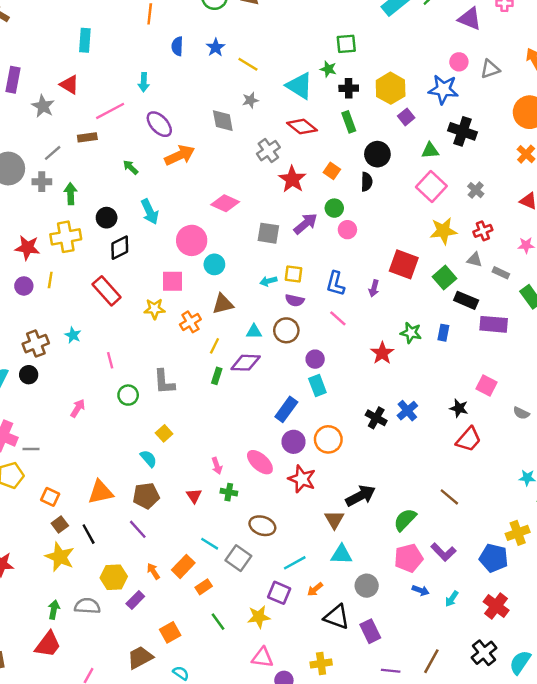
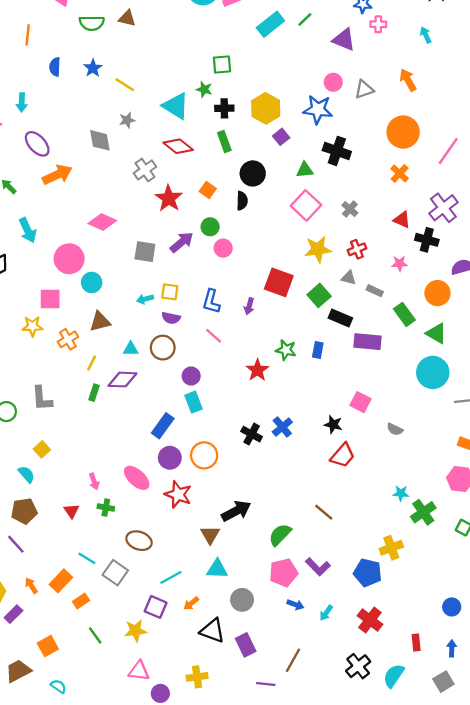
brown line: (431, 661) -> (293, 660), moved

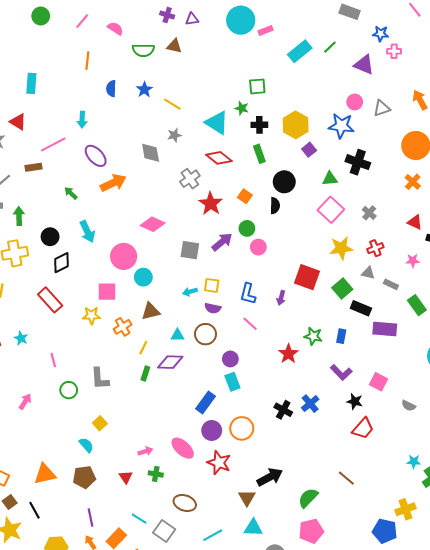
pink arrow: (94, 481) -> (145, 451), turned -88
purple line: (16, 544) -> (90, 518), moved, turned 30
purple L-shape: (318, 567) -> (341, 372), moved

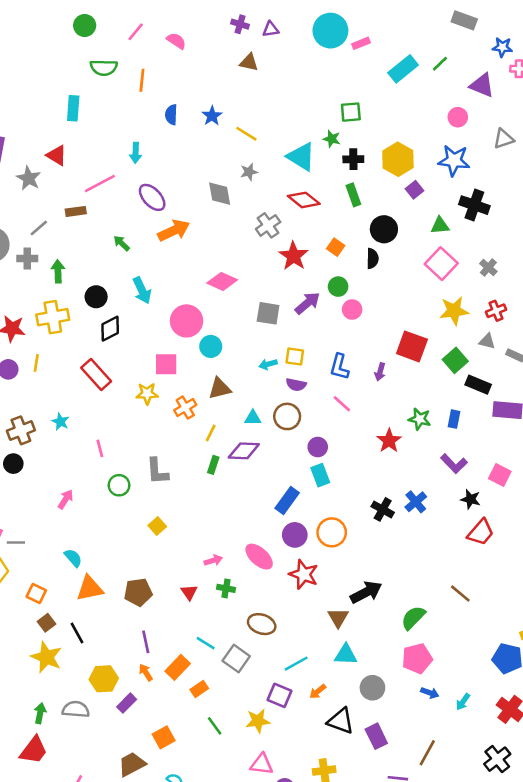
green semicircle: (143, 50) -> (104, 68), moved
pink circle: (355, 102) -> (458, 117), moved
cyan semicircle: (86, 445) -> (73, 558), moved

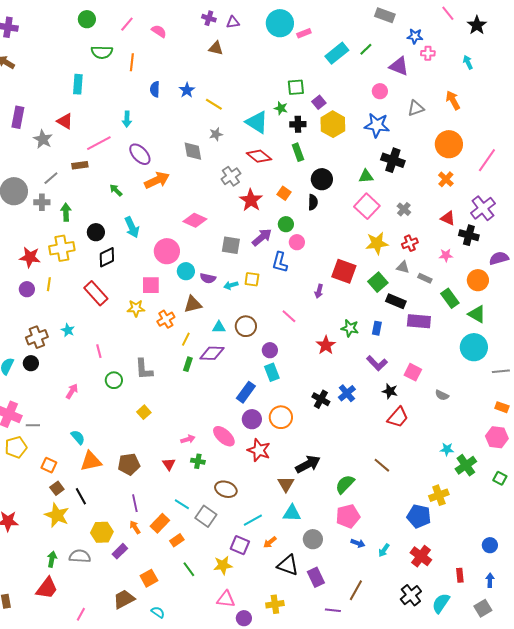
purple square: (414, 190) -> (319, 102), moved
blue L-shape: (339, 367) -> (280, 262), moved
purple semicircle: (296, 385) -> (208, 278), moved

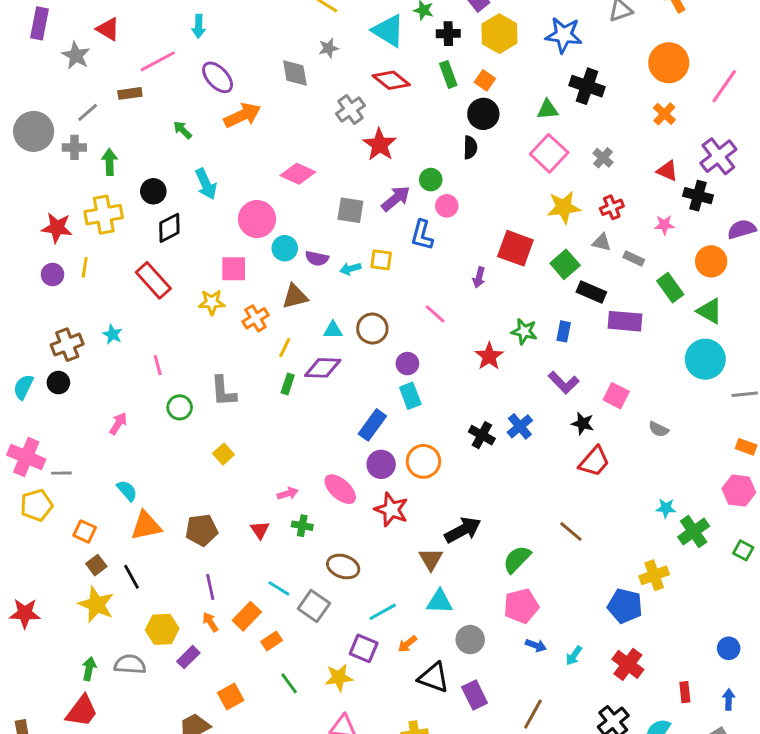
orange square: (284, 193) -> (485, 80), moved

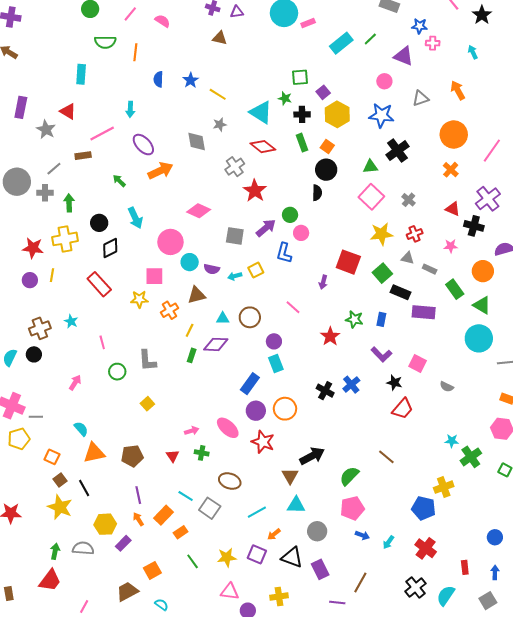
black cross: (587, 86) -> (397, 151), turned 35
yellow square: (381, 260) -> (256, 270), turned -35
purple square: (364, 648) -> (257, 554), moved

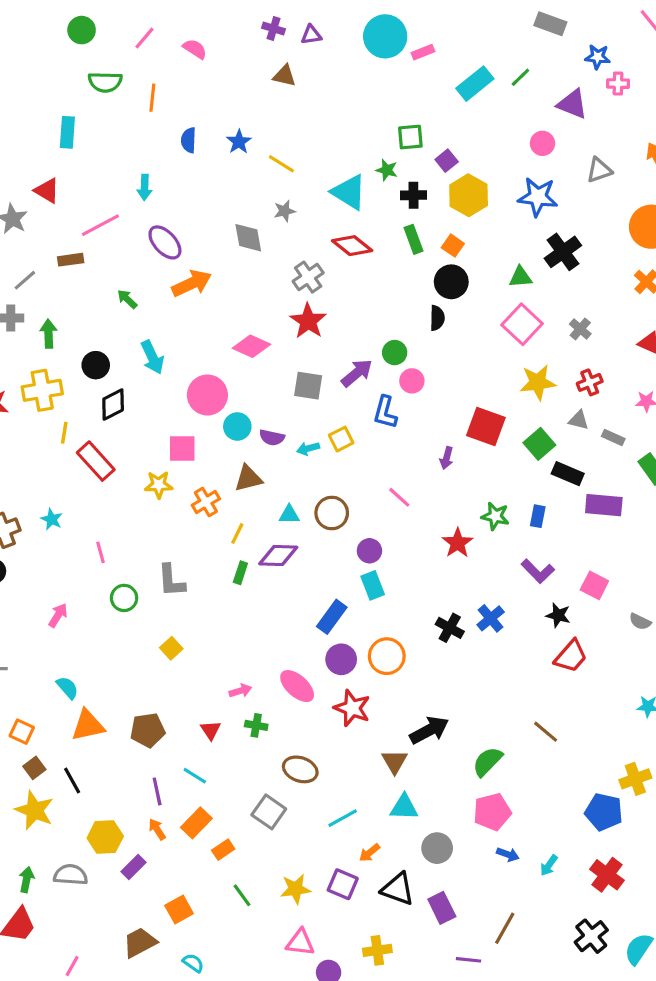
red star: (255, 191) -> (308, 321), moved
yellow line: (52, 275) -> (64, 433), moved
cyan line: (186, 496) -> (195, 776), moved

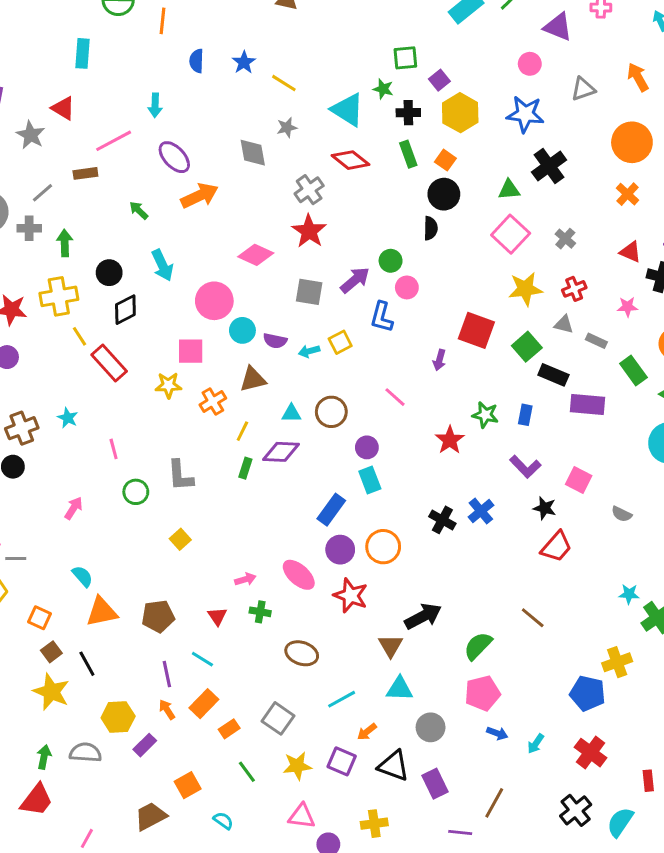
yellow line: (64, 433) -> (80, 336), turned -42
gray square: (269, 812) -> (278, 718), moved
cyan semicircle: (193, 963) -> (223, 821), moved

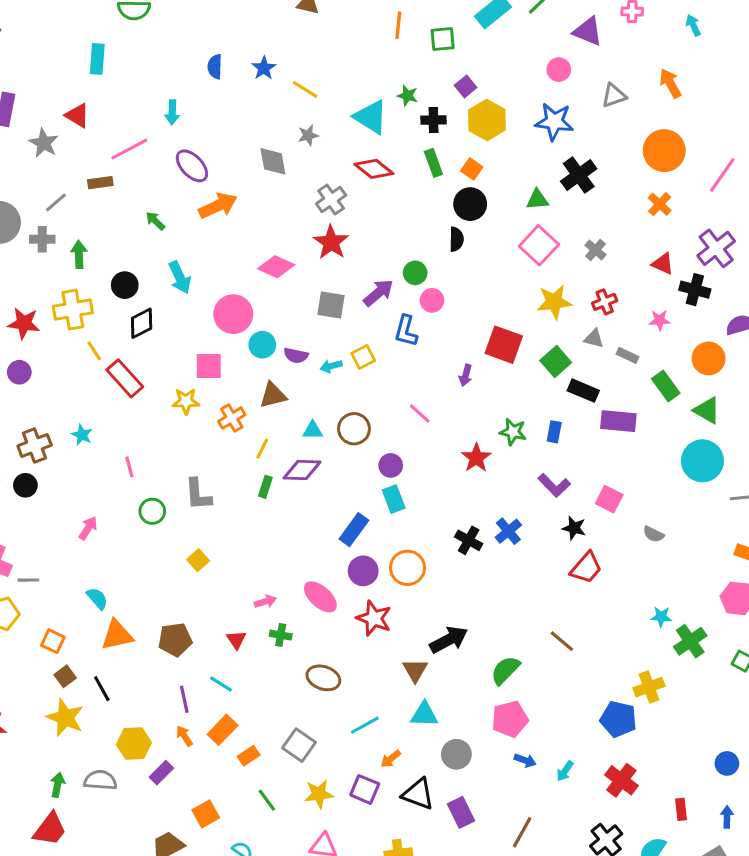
orange line: (162, 21) -> (398, 25), moved
green square: (405, 58) -> (443, 39), moved

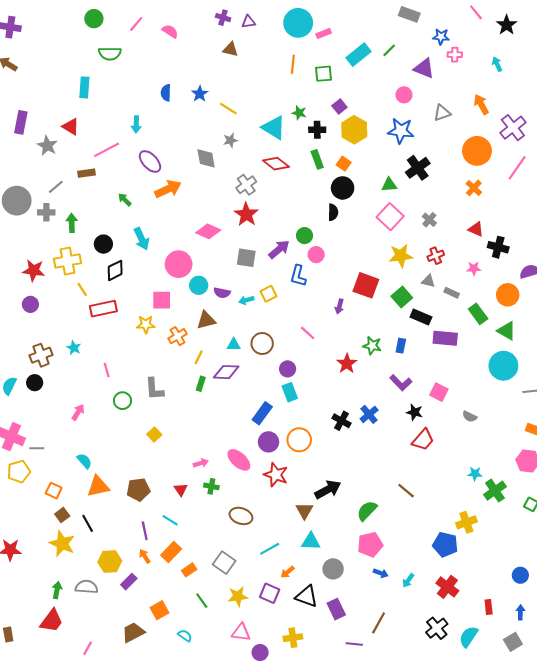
purple cross: (716, 248) -> (513, 128), moved
red rectangle: (125, 378) -> (103, 309), turned -60

